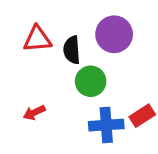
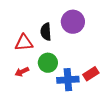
red triangle: (37, 39) -> (24, 43), moved
green circle: (91, 81) -> (48, 63), moved

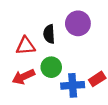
red arrow: (22, 72) -> (23, 77), size x1.5

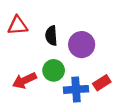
purple circle: (78, 23) -> (82, 45), moved
red triangle: (26, 46) -> (18, 26), moved

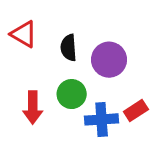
red triangle: (18, 26) -> (24, 34), turned 35
red arrow: (24, 80) -> (33, 107), turned -65

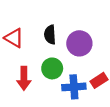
red triangle: (24, 34) -> (14, 38), moved

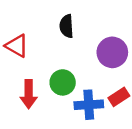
black semicircle: (50, 35) -> (67, 26), moved
purple circle: (79, 43) -> (112, 52), moved

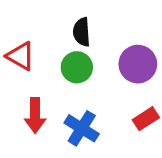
green circle: (63, 82) -> (77, 67), moved
blue cross: (89, 105) -> (82, 128), moved, turned 36

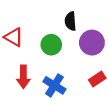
black semicircle: (82, 32) -> (70, 21), moved

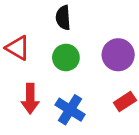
black semicircle: (70, 21) -> (63, 18), moved

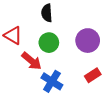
red arrow: (30, 99) -> (31, 61), moved, turned -50

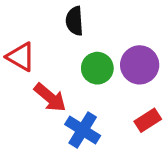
green circle: (49, 43) -> (97, 68), moved

